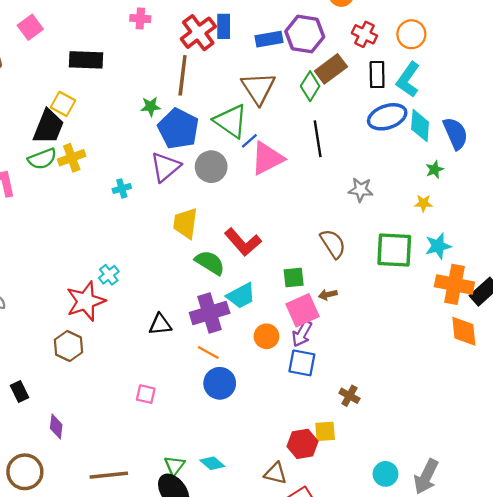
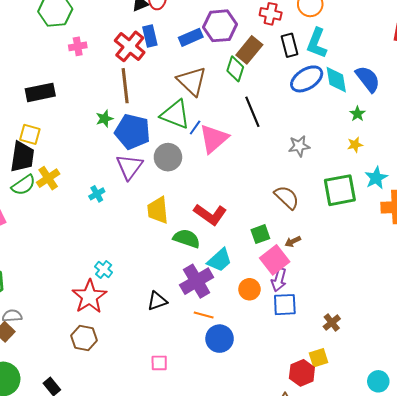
brown cross: (349, 396) -> (332, 323), turned 36

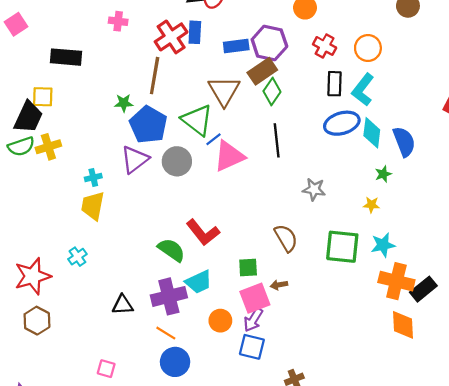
brown rectangle: (249, 50) -> (262, 71), moved
yellow square: (30, 134) -> (43, 97), turned -30
yellow trapezoid: (158, 210) -> (93, 206), moved
red star: (89, 297) -> (33, 276), moved

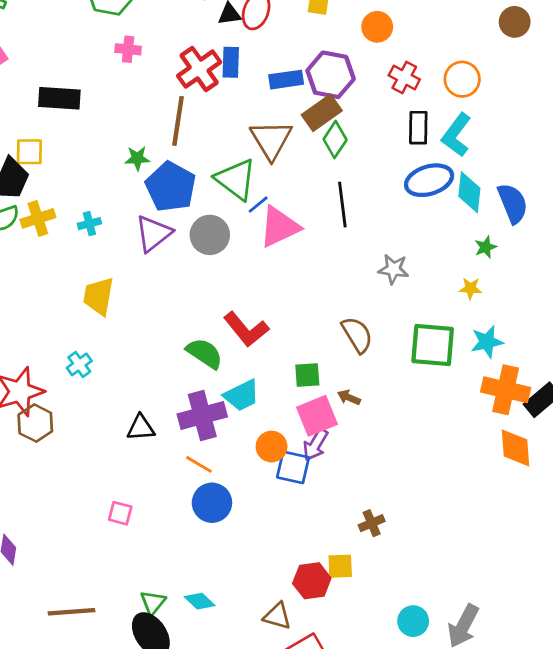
cyan cross: (93, 177) -> (89, 224), moved
brown arrow: (279, 285) -> (349, 397), turned 35
brown hexagon: (37, 321) -> (35, 423), moved
blue square: (252, 347) -> (293, 467), moved

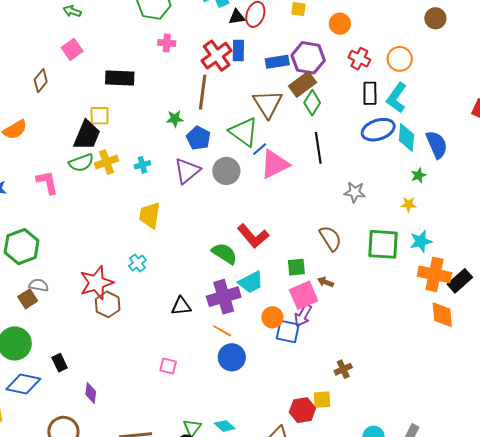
blue pentagon: (171, 187) -> (198, 138), size x0.7

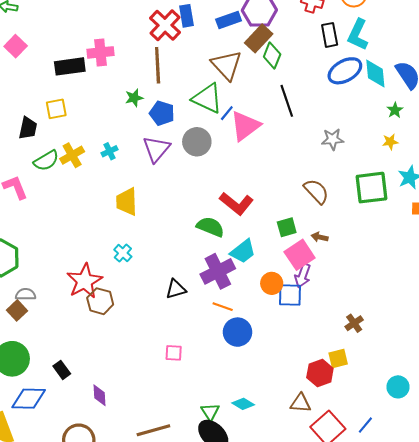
pink cross: (167, 43) -> (101, 52), moved, size x1.4
black trapezoid: (87, 135) -> (28, 128), moved, size x0.7

